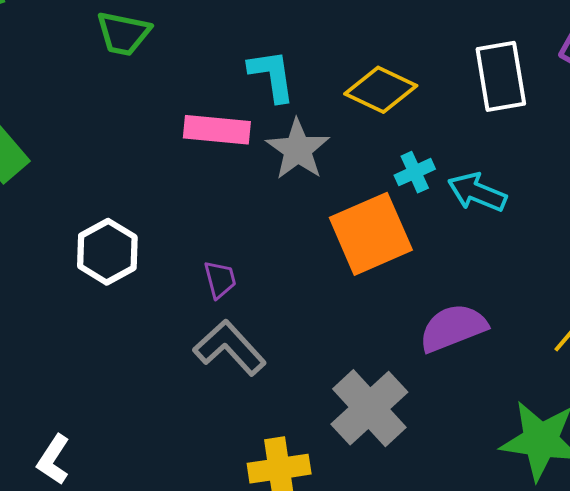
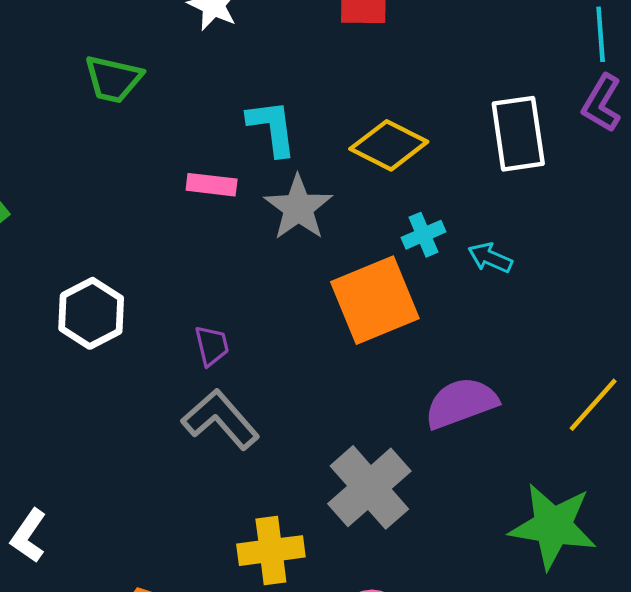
pink rectangle: (217, 130) -> (212, 185), size x0.7
cyan arrow: (477, 192) -> (490, 258), size x0.7

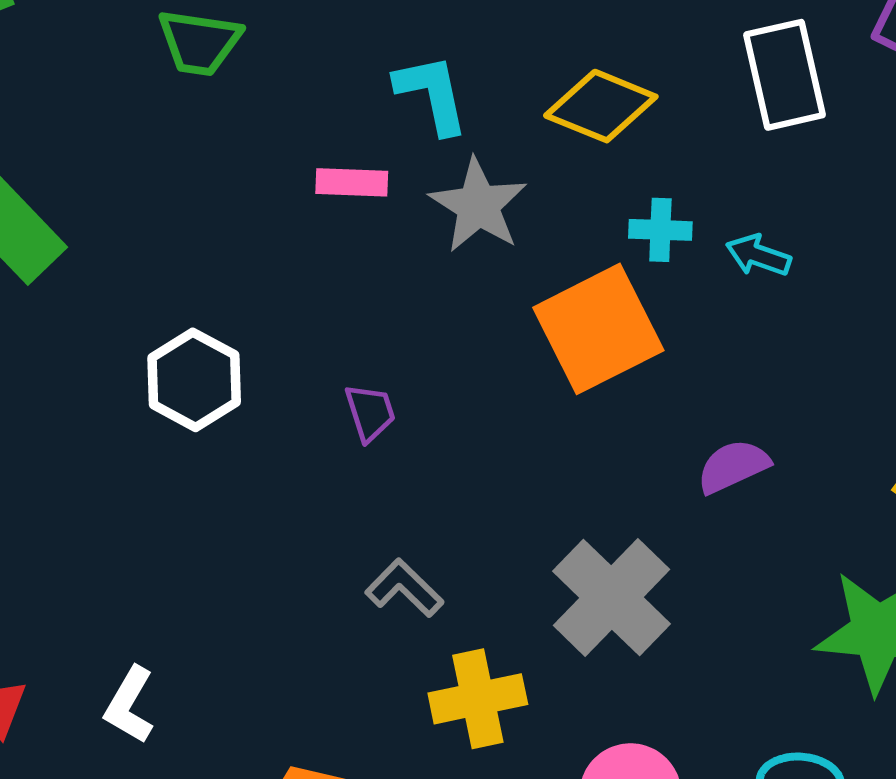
cyan cross: (423, 235) -> (660, 230), turned 30
purple semicircle: (461, 403) -> (733, 466), size x0.7
gray L-shape: (221, 419) -> (404, 588), moved, size x0.7

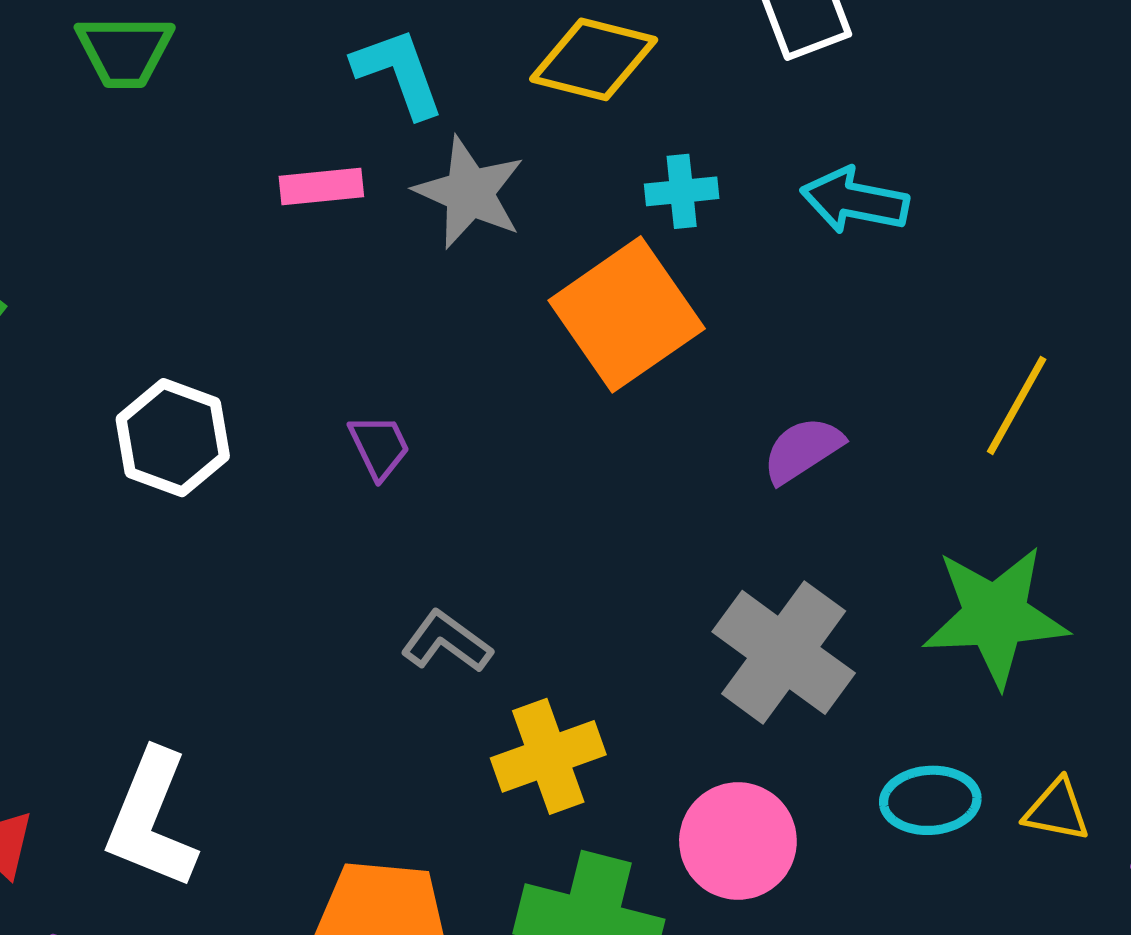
cyan arrow: (758, 255) -> (855, 201), moved, size x1.4
gray cross: (612, 597) -> (784, 652), moved
white L-shape: (129, 705) -> (151, 819), size x1.6

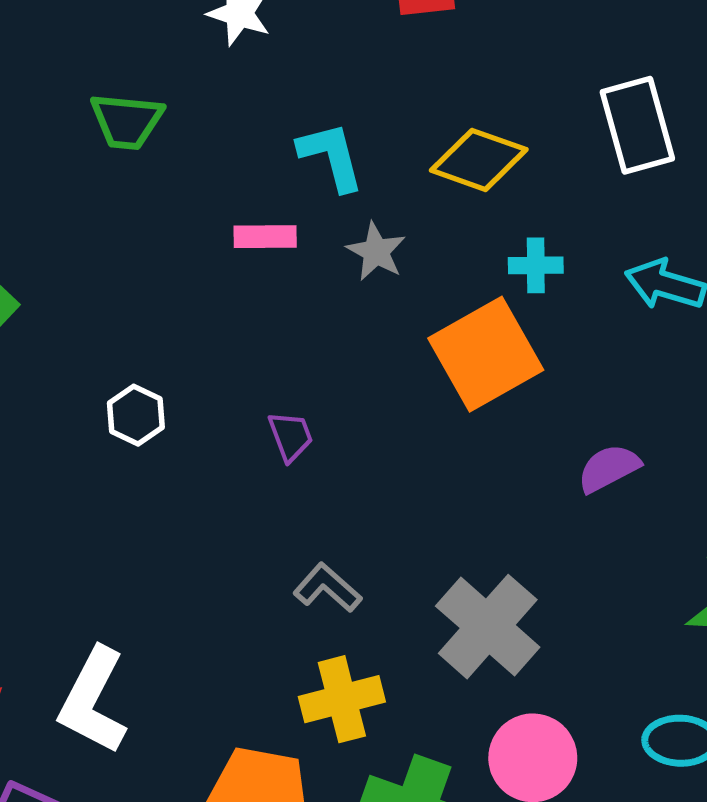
gray star: (469, 193) -> (376, 252), size x0.7
white hexagon: (173, 438) -> (136, 415), size x0.7
gray cross: (784, 652) -> (488, 627), moved
yellow cross: (548, 756) -> (342, 699), moved

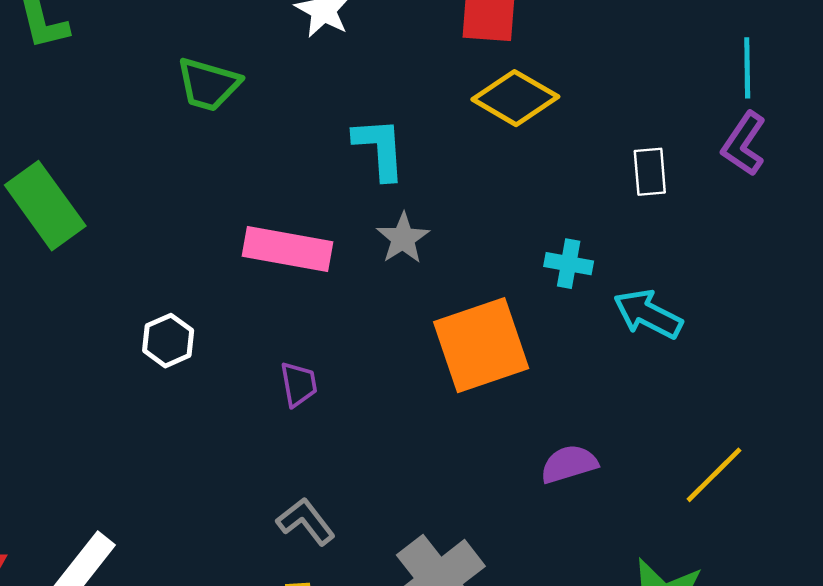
white rectangle: (637, 125) -> (650, 172), size x0.6
yellow diamond: (479, 160) -> (515, 98), moved
pink rectangle: (265, 237) -> (287, 249), moved, size x1.6
cyan cross: (536, 265) -> (569, 264), moved

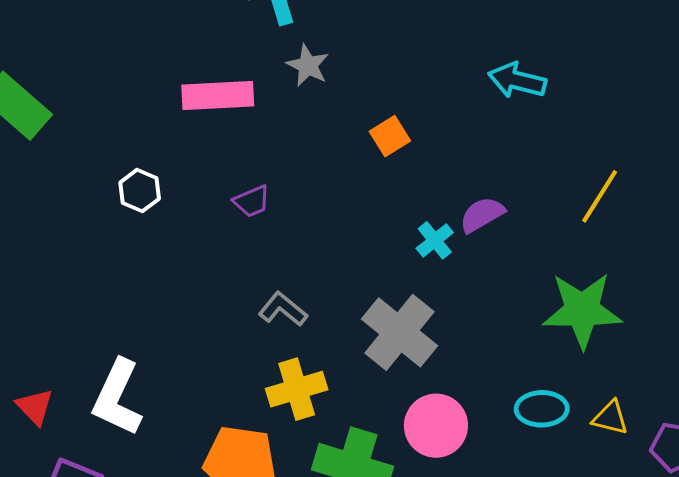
cyan cross: (569, 264) -> (435, 240), moved, turned -36
orange square: (481, 345) -> (390, 136), size x0.5
purple trapezoid: (299, 384) -> (252, 201), turned 90

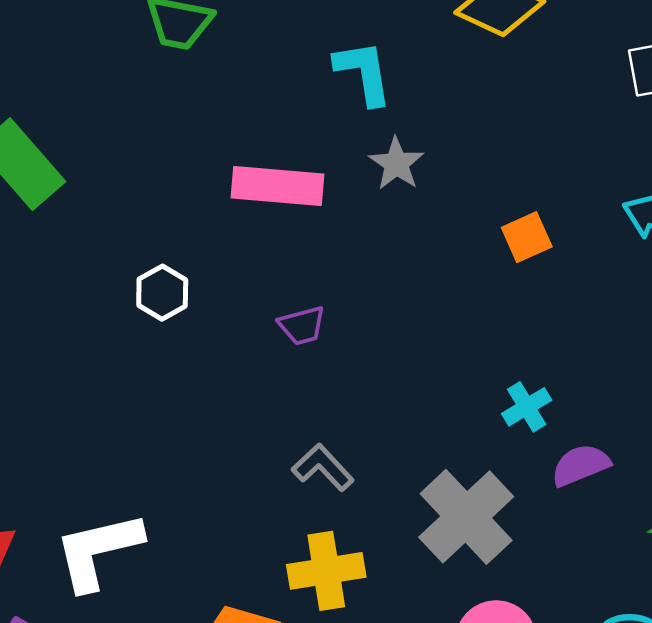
orange square: (390, 136) -> (527, 237), moved
purple semicircle: (482, 215) -> (581, 465), moved
white L-shape: (117, 398) -> (98, 551), turned 44

